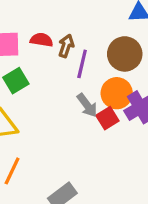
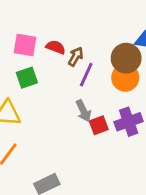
brown circle: (125, 54) -> (126, 58), moved
orange circle: (117, 93) -> (125, 78), moved

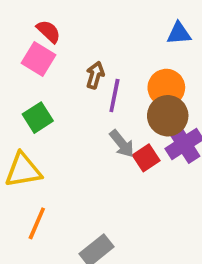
pink square: (25, 45) -> (39, 59), moved, turned 35
red semicircle: (56, 47) -> (49, 31), moved, turned 36
brown circle: (126, 58) -> (168, 116), moved

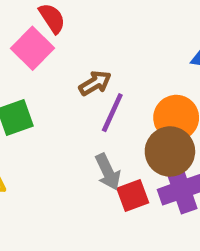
brown arrow: (95, 75) -> (95, 83), turned 30

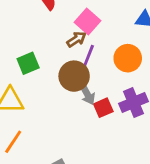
pink square: (32, 48) -> (87, 22), moved
brown circle: (170, 151) -> (74, 76), moved

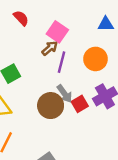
brown circle: (74, 76) -> (51, 106), moved

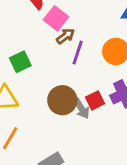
pink square: (57, 32) -> (56, 18), moved
gray arrow: (65, 94) -> (81, 109), moved

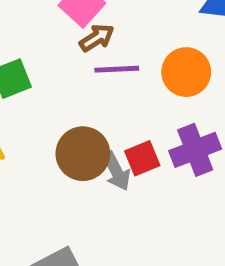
purple line: (78, 53) -> (117, 69), turned 65

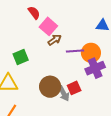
purple line: (117, 69) -> (75, 51), moved
purple cross: (195, 150) -> (95, 68), moved

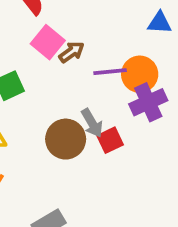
pink square: (48, 26) -> (48, 42), moved
gray arrow: (64, 93) -> (92, 123), moved

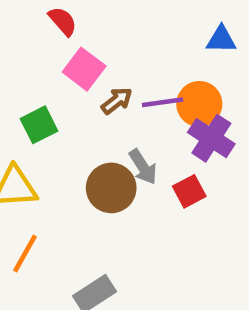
brown arrow: (72, 52) -> (117, 101), moved
purple cross: (148, 102) -> (211, 138), turned -30
red square: (110, 140) -> (189, 191), moved

